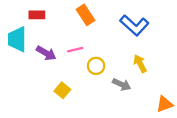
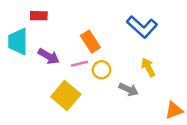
orange rectangle: (86, 15) -> (90, 42), moved
pink line: (75, 50) -> (79, 64), moved
yellow square: (62, 90) -> (66, 96), size x1.6

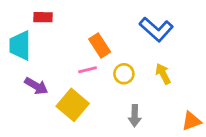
purple arrow: (49, 56) -> (36, 86), moved
yellow circle: (101, 70) -> (124, 74), moved
gray arrow: (129, 89) -> (135, 116), moved, turned 66

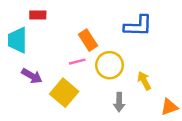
blue L-shape: (156, 29) -> (138, 26), turned -40
yellow circle: (124, 74) -> (110, 65), size x1.5
yellow arrow: (163, 74) -> (144, 81), moved

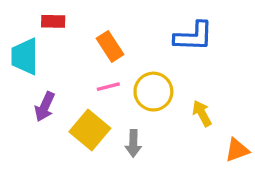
orange rectangle: (88, 40) -> (110, 46), moved
purple arrow: (32, 76) -> (45, 107), turned 84
gray arrow: (119, 102) -> (133, 143), moved

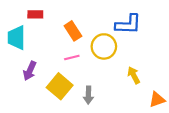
yellow circle: (153, 92) -> (104, 46), moved

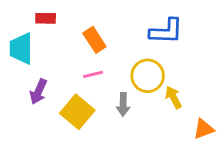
yellow circle: (104, 46) -> (148, 76), moved
gray arrow: (88, 95) -> (123, 105), moved

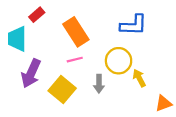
red rectangle: (46, 18) -> (37, 15), turned -42
orange rectangle: (94, 40) -> (76, 32), size x1.4
purple arrow: (38, 92) -> (31, 73), size x1.4

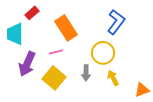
blue L-shape: (133, 25) -> (116, 22), turned -55
pink line: (75, 60) -> (56, 52), moved
yellow arrow: (139, 78) -> (113, 78), moved

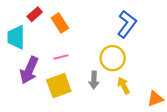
orange rectangle: (66, 28) -> (60, 23), moved, size x0.7
yellow square: (54, 78) -> (59, 86), turned 30

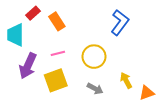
yellow circle: (113, 58) -> (94, 57), moved
gray arrow: (94, 80) -> (95, 89), moved, turned -63
yellow arrow: (124, 86) -> (126, 80), moved

